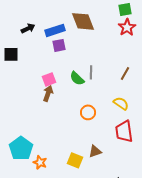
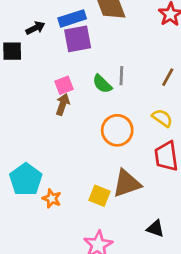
black arrow: (28, 28) -> (35, 28), moved
purple square: (59, 45) -> (78, 39), size x1.5
orange circle: (88, 112) -> (117, 130), size x1.5
brown triangle: (95, 151) -> (127, 183), size x1.6

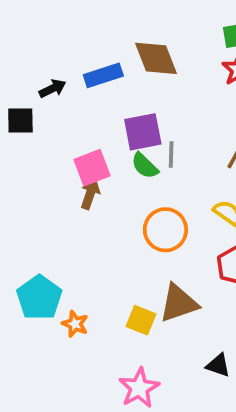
purple square: (78, 39) -> (143, 132), moved
pink square: (64, 85) -> (92, 168), size x1.4

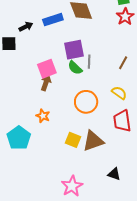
yellow square: (141, 320) -> (73, 140), moved
orange star: (75, 324) -> (43, 116), moved

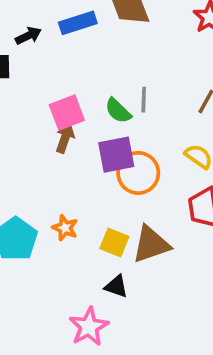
purple square: (74, 50) -> (116, 155), moved
orange star: (43, 116) -> (65, 228), moved
black triangle: (114, 174) -> (116, 286), moved
pink star: (72, 186) -> (89, 327), moved

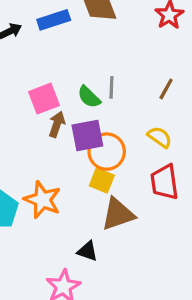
brown arrow: (65, 138) -> (57, 124), moved
orange star: (65, 228) -> (42, 200), size x1.6
yellow square: (114, 242) -> (102, 180), moved

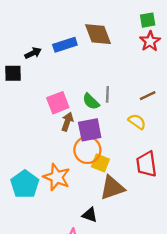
brown line: (166, 89) -> (148, 96), turned 35
yellow semicircle: (160, 137) -> (137, 122), moved
orange circle: (107, 152) -> (87, 150), moved

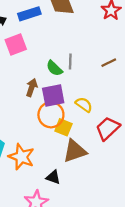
pink square: (58, 103) -> (16, 44), moved
yellow semicircle: (137, 122) -> (84, 105), moved
red trapezoid: (146, 164) -> (108, 128), turned 55
orange star: (57, 177) -> (21, 157), moved

